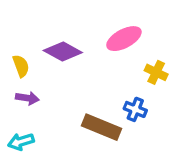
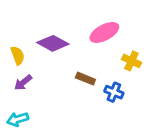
purple arrow: (27, 98) -> (23, 83), turned 132
brown rectangle: (101, 127) -> (85, 79), moved, size x0.6

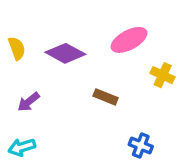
yellow semicircle: (18, 56) -> (17, 48), moved
blue cross: (114, 92) -> (141, 145), moved

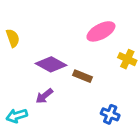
purple diamond: (65, 53) -> (51, 64), moved
purple arrow: (28, 102) -> (44, 96), moved

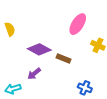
pink ellipse: (101, 31) -> (78, 24), turned -30

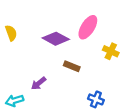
purple diamond: (39, 49) -> (56, 39), moved

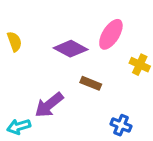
purple arrow: (39, 83) -> (49, 105), size x1.5

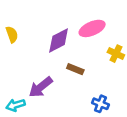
pink ellipse: (111, 34) -> (92, 28), turned 35
purple diamond: (71, 49) -> (59, 40), turned -56

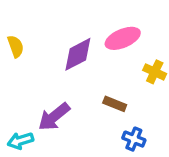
brown rectangle: (75, 69) -> (115, 104), moved

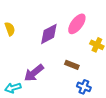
pink ellipse: (123, 38) -> (77, 24), turned -30

